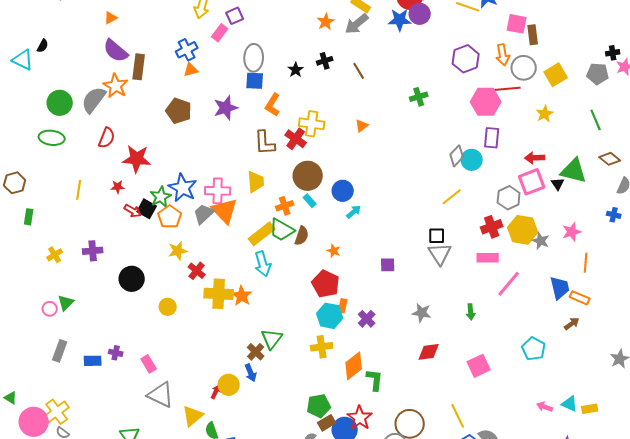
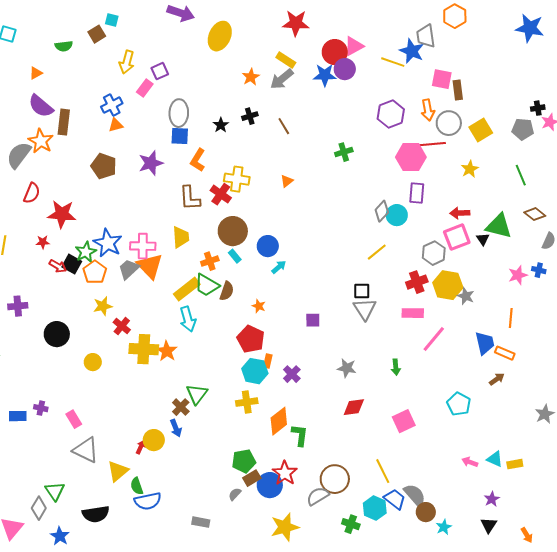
pink star: (572, 232) -> (518, 275), moved

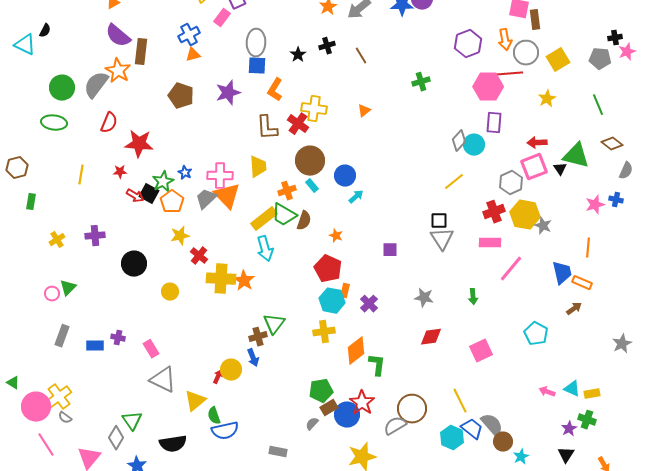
blue star: (108, 243) -> (185, 173), size x0.5
brown cross: (181, 407) -> (258, 337), turned 30
green cross: (351, 524) -> (587, 420), moved

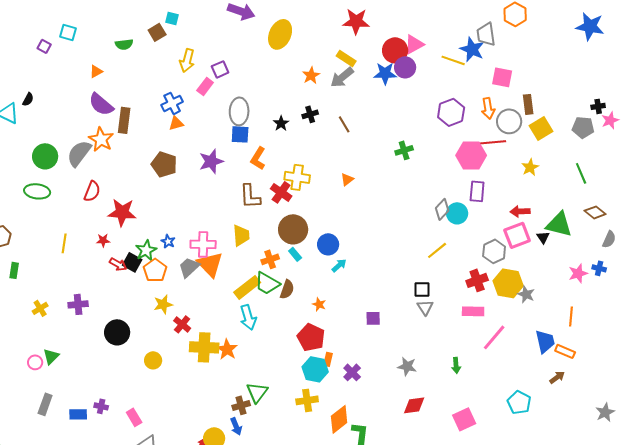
brown rectangle: (535, 20) -> (528, 104), moved
gray triangle: (442, 239) -> (425, 307), size x0.7

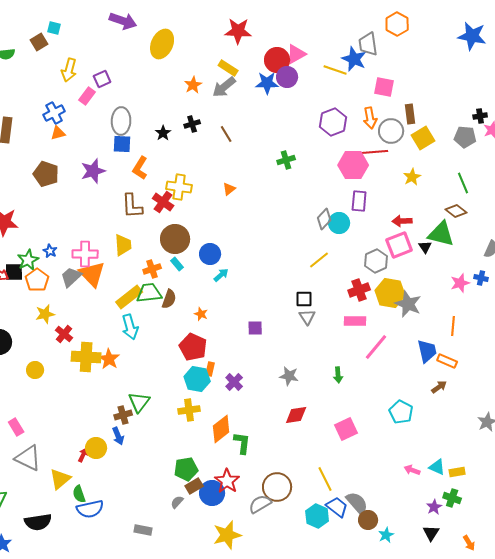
brown diamond: (595, 212) -> (456, 211), moved
black square: (132, 262) -> (14, 272), turned -30
green trapezoid: (267, 283) -> (149, 293), turned 144
gray star: (526, 294) -> (408, 304), size x1.5

